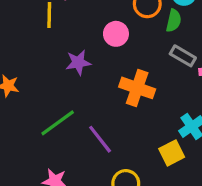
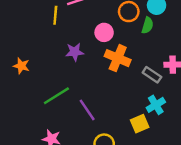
gray rectangle: (183, 56) -> (152, 75), moved
orange cross: (137, 88) -> (118, 58), moved

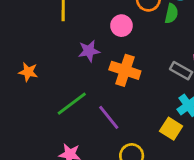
orange cross: (118, 58) -> (125, 70), moved
yellow square: (140, 124) -> (171, 129), turned -30

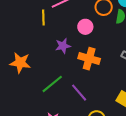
orange star: (28, 72) -> (20, 63), size x1.5

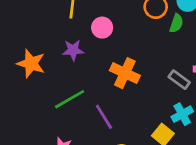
pink circle: (85, 27) -> (102, 28), moved
purple star: (63, 46) -> (73, 50), moved

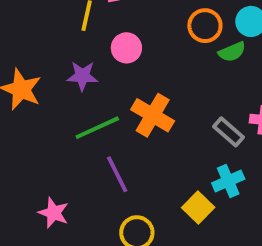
green semicircle: (176, 23) -> (232, 52), turned 42
green line: (70, 99) -> (97, 128), moved

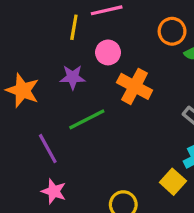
orange cross: (153, 115) -> (135, 86), moved
purple line: (117, 174) -> (48, 149), moved

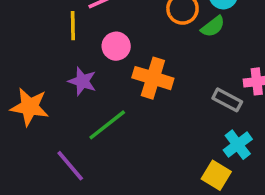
purple star: (73, 77) -> (82, 81), turned 30

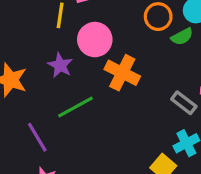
pink circle: (116, 46) -> (95, 40), size x1.4

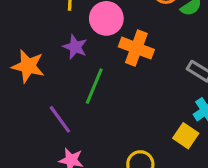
green line: (76, 107) -> (94, 86), turned -33

